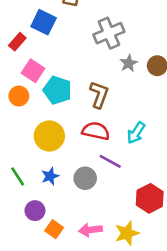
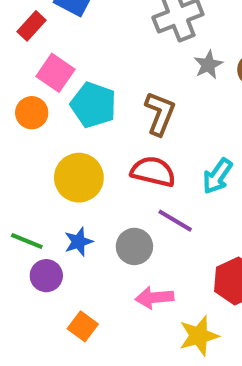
green line: (18, 176) -> (27, 241), turned -36
purple circle: (35, 211) -> (46, 276), moved
pink arrow: (90, 230) -> (154, 298), moved

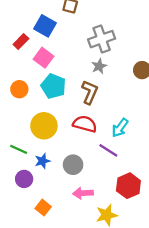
gray star: (208, 65) -> (99, 66), moved
pink square: (55, 73) -> (44, 58), moved
purple line: (175, 221) -> (108, 150), moved
green line: (27, 241) -> (19, 149), moved

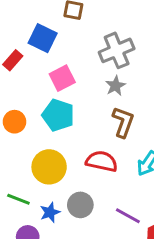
pink square: (44, 58) -> (62, 78), moved, turned 30
brown L-shape: (90, 92) -> (123, 122), moved
purple line: (108, 150) -> (128, 216), moved
gray circle: (73, 165) -> (80, 205), moved

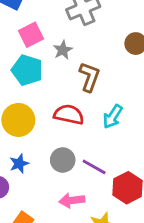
gray star: (115, 86) -> (63, 50), moved
gray circle: (80, 205) -> (63, 160), moved

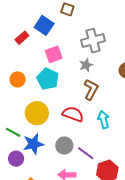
gray star: (63, 50) -> (86, 65), moved
cyan arrow: (113, 117) -> (104, 120), turned 126
blue star: (19, 164) -> (33, 144), size x1.5

